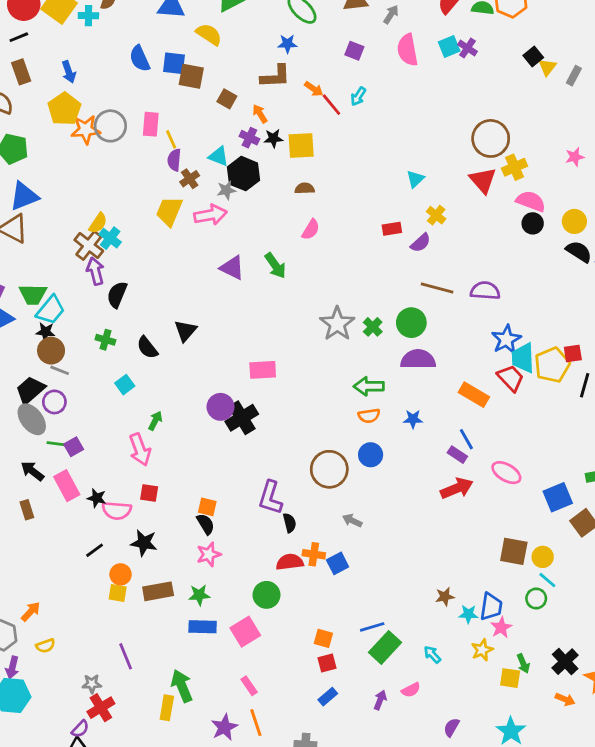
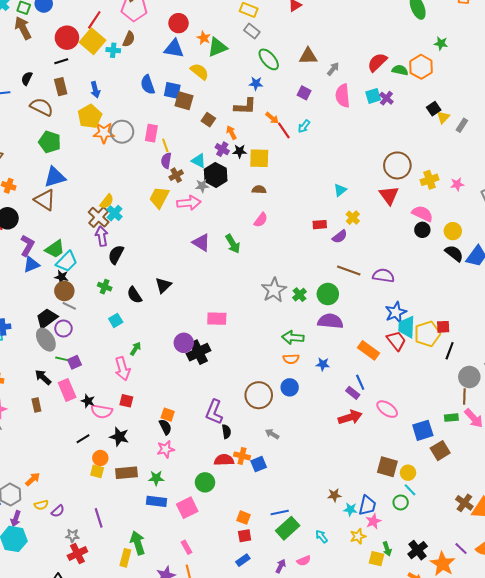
yellow cross: (515, 167) -> (430, 180), moved
green trapezoid: (33, 294) -> (55, 249), turned -40
purple semicircle: (80, 729) -> (58, 511), moved

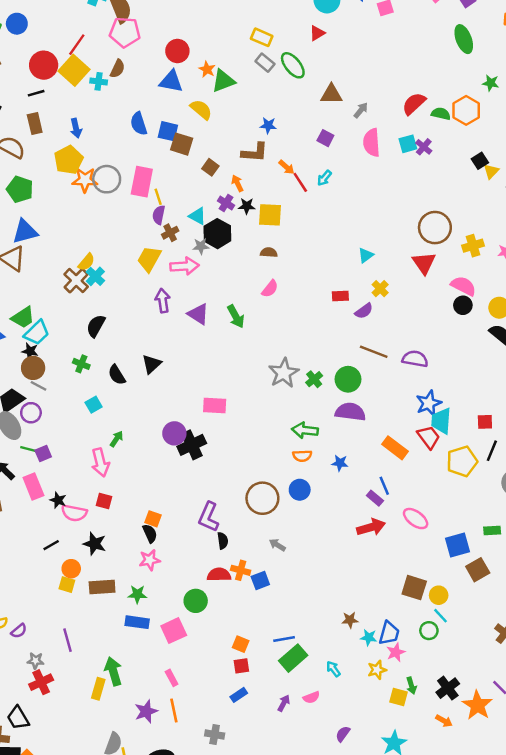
green ellipse: (269, 59) -> (293, 65), moved
pink rectangle: (151, 133) -> (142, 182), size x1.4
purple arrow: (102, 236) -> (163, 301), moved
yellow pentagon: (427, 334) -> (462, 461), moved

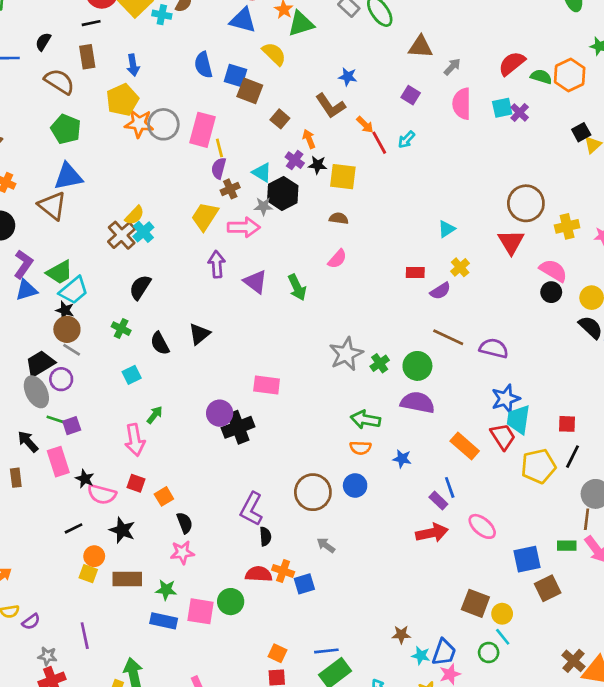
brown L-shape: (255, 152) -> (330, 106), turned 48
orange square: (153, 519) -> (164, 496), moved, turned 35
pink square: (174, 631) -> (201, 611), moved, turned 30

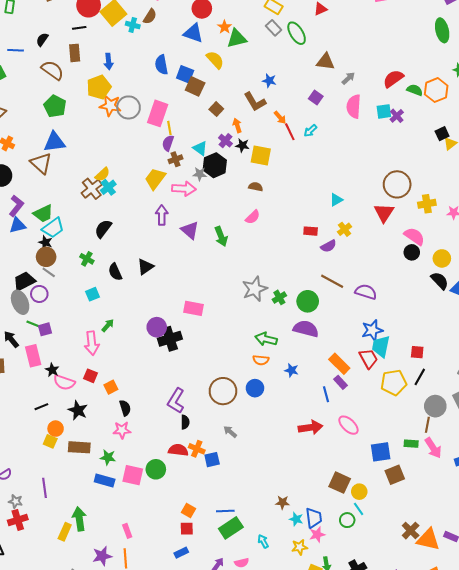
purple rectangle: (438, 501) -> (340, 382), moved
blue trapezoid: (444, 652) -> (314, 518), turned -30

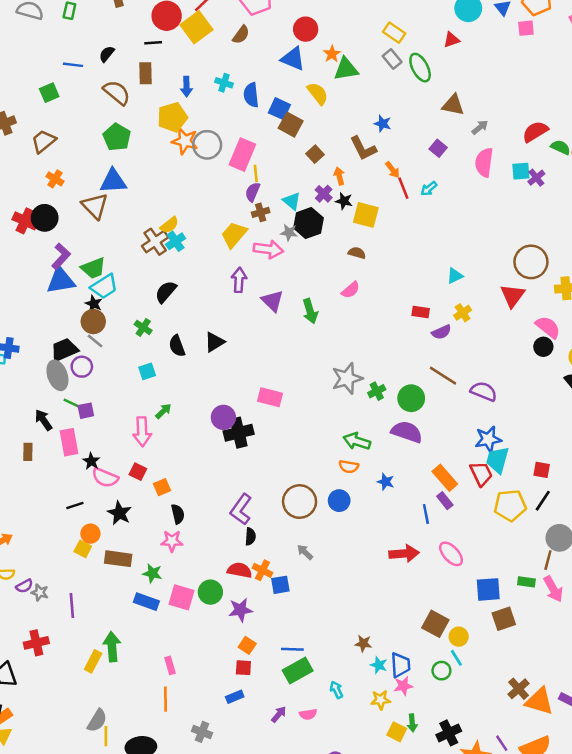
cyan cross: (133, 25) -> (224, 83), moved
blue triangle: (18, 225) -> (61, 280), size x1.4
gray star: (16, 501) -> (40, 592), moved
purple star: (102, 556) -> (240, 610), moved

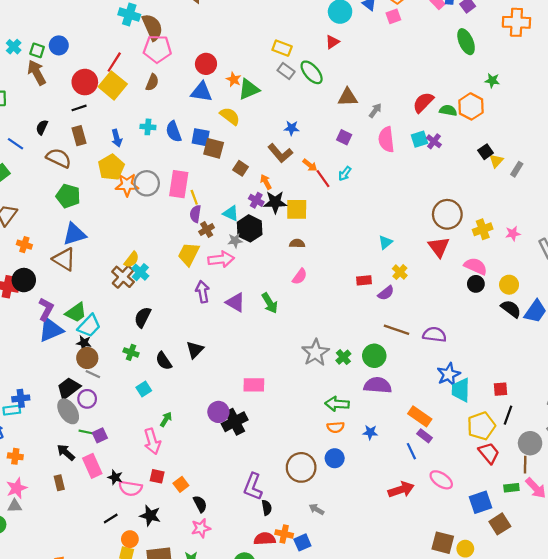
blue line: (73, 65) -> (16, 144), turned 42
black star: (344, 201) -> (275, 202), size x1.5
red trapezoid: (481, 474) -> (489, 453), moved

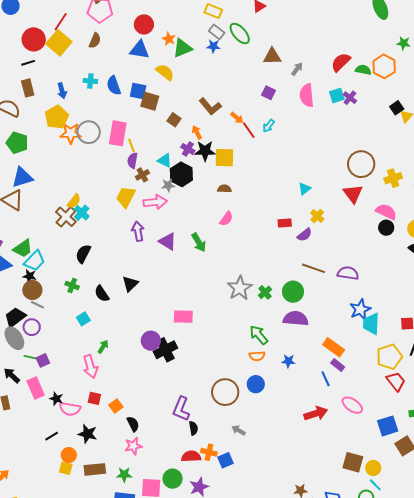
blue star: (292, 128) -> (213, 46), moved
green arrow: (337, 404) -> (259, 335), turned 45

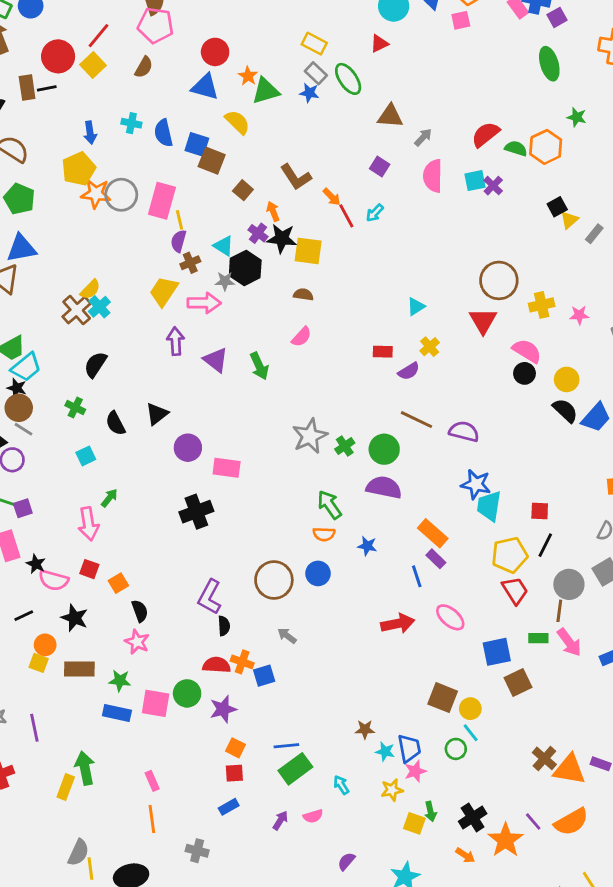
yellow square: (59, 43) -> (93, 65), size x0.7
brown rectangle: (28, 88) -> (27, 88), moved
blue star: (360, 309) -> (476, 484), turned 30
purple circle: (151, 341) -> (188, 448), moved
pink star: (133, 446) -> (137, 642), turned 30

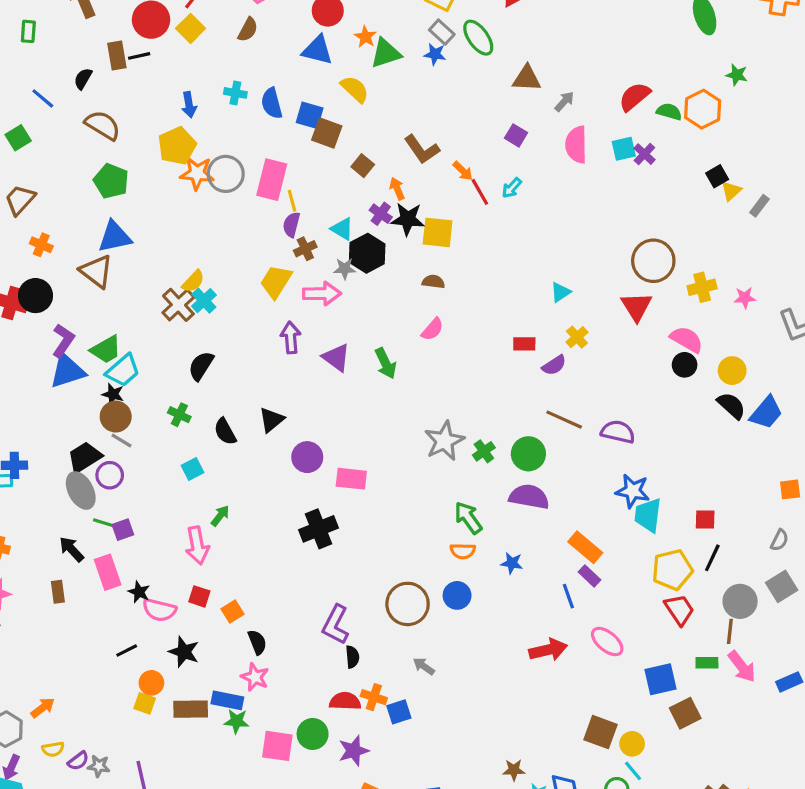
blue rectangle: (117, 713) -> (227, 700), moved

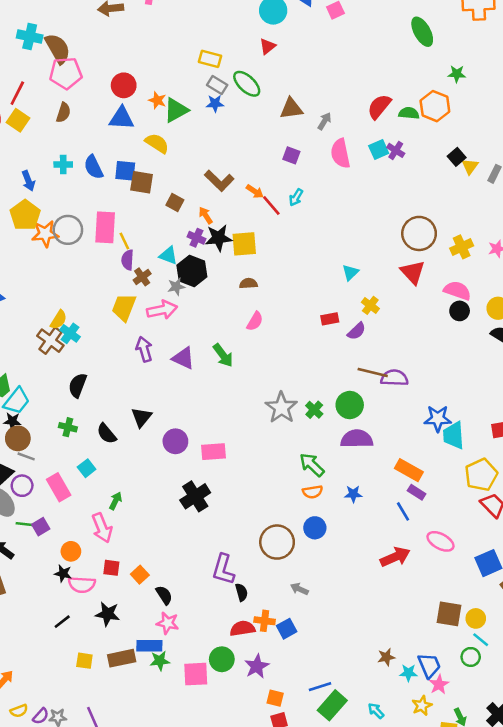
purple semicircle: (618, 432) -> (394, 378), moved
pink rectangle: (108, 572) -> (59, 487), moved
orange circle: (151, 683) -> (71, 551), moved

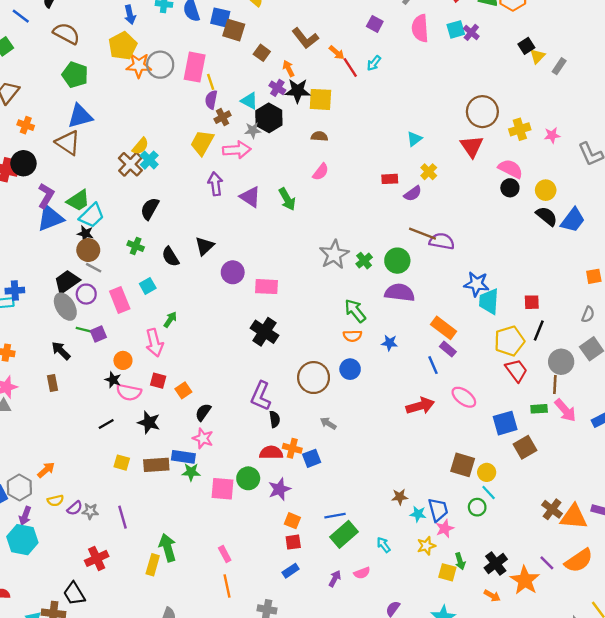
black cross: (195, 496) -> (264, 332), moved, turned -32
black semicircle: (164, 595) -> (203, 412), turned -120

